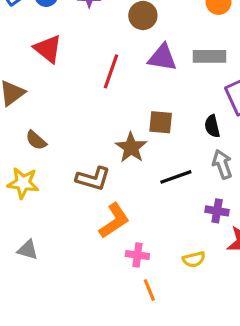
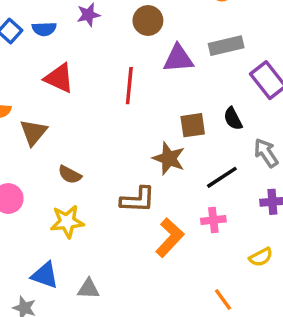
black semicircle: (212, 126) -> (233, 119), moved
pink cross: (137, 255) -> (213, 220), moved

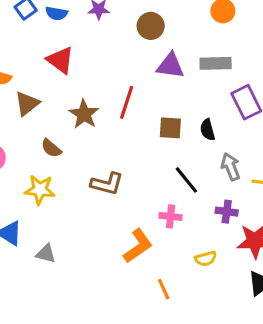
red line: (129, 86) -> (127, 102), moved
brown star: (169, 158) -> (84, 114), moved
black line: (222, 177) -> (186, 180), turned 72
orange L-shape: (170, 238) -> (138, 246), moved

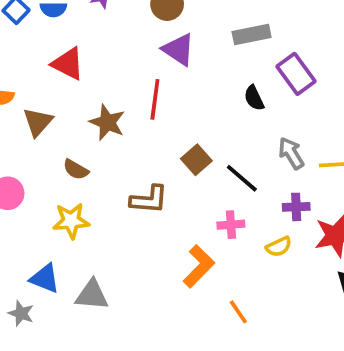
purple triangle: (170, 66) -> (179, 50), moved, turned 36
brown square: (170, 128) -> (196, 160), moved, turned -35
black semicircle: (208, 130) -> (254, 98), moved
gray triangle: (46, 254) -> (92, 295), size x1.4
yellow semicircle: (206, 259) -> (279, 247), moved

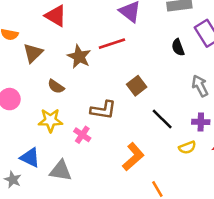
red line: (155, 99) -> (112, 44), turned 60
black line: (242, 178) -> (162, 119), moved
pink cross: (231, 225) -> (82, 135), moved, turned 35

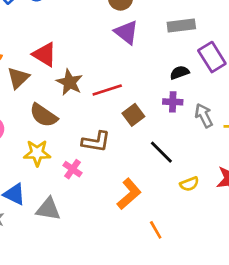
red triangle: (56, 16) -> (45, 54), moved
red line: (112, 44) -> (107, 90), moved
black semicircle: (178, 47) -> (180, 73), turned 91
brown semicircle: (56, 87) -> (44, 115), size x1.5
purple cross: (201, 122) -> (173, 102), moved

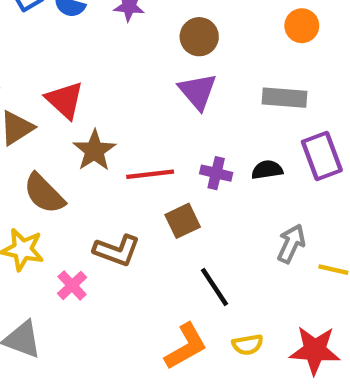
purple cross: (173, 102) -> (216, 173), moved
gray arrow: (204, 115) -> (291, 244), turned 40
orange L-shape: (129, 194) -> (186, 346), moved

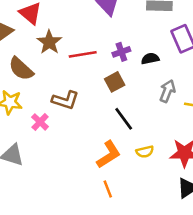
black semicircle: (267, 170) -> (150, 59), moved
purple cross: (216, 173) -> (121, 52), turned -30
brown square: (183, 221) -> (115, 82), moved

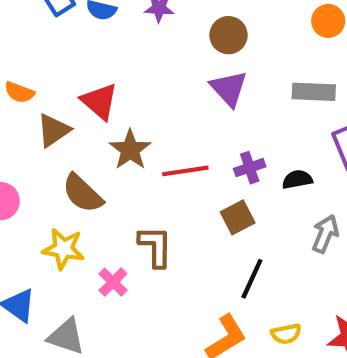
brown L-shape: (65, 100) -> (155, 246), turned -108
black line: (124, 119) -> (252, 279), turned 60

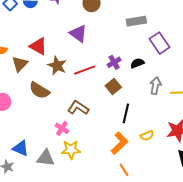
purple triangle: (229, 88) -> (78, 33), moved
brown L-shape: (155, 246) -> (78, 108), turned -45
yellow star: (63, 249) -> (71, 150), moved

